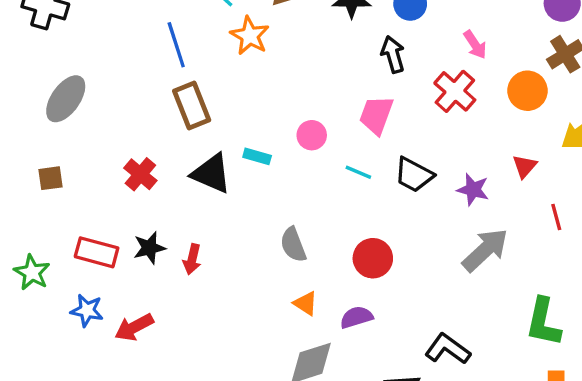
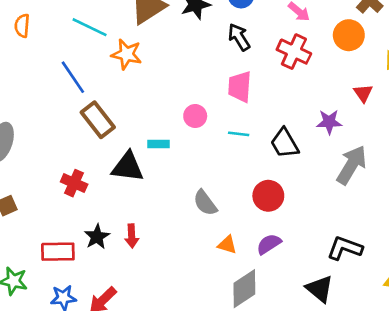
black trapezoid: (414, 175) -> (285, 143), moved, turned 48

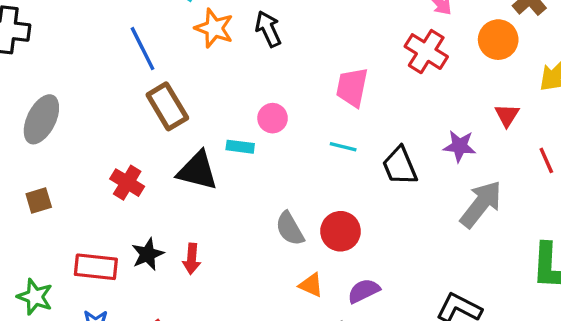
black arrow: (239, 37) -> (268, 29), moved
pink circle: (195, 116) -> (273, 118), moved
red circle: (268, 196) -> (341, 231), moved

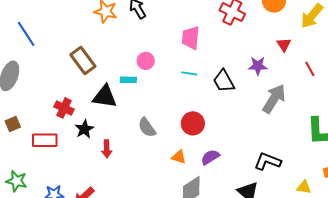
blue line: (143, 49) -> (26, 34), moved
gray semicircle: (290, 229) -> (147, 127), moved
black star: (148, 254) -> (84, 129), moved
red rectangle: (96, 267) -> (45, 140), moved

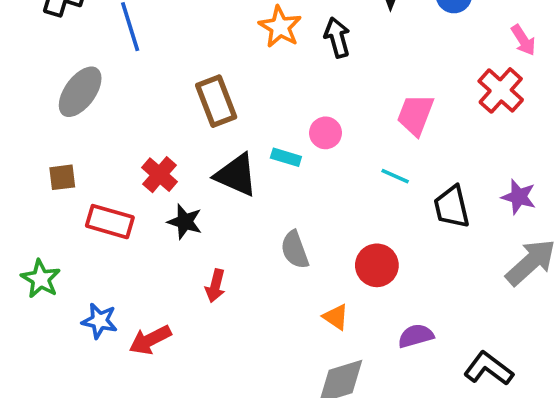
black star: (84, 129) -> (185, 222), turned 30
red arrow: (107, 149) -> (215, 286), moved
purple semicircle: (210, 157) -> (416, 336), moved

